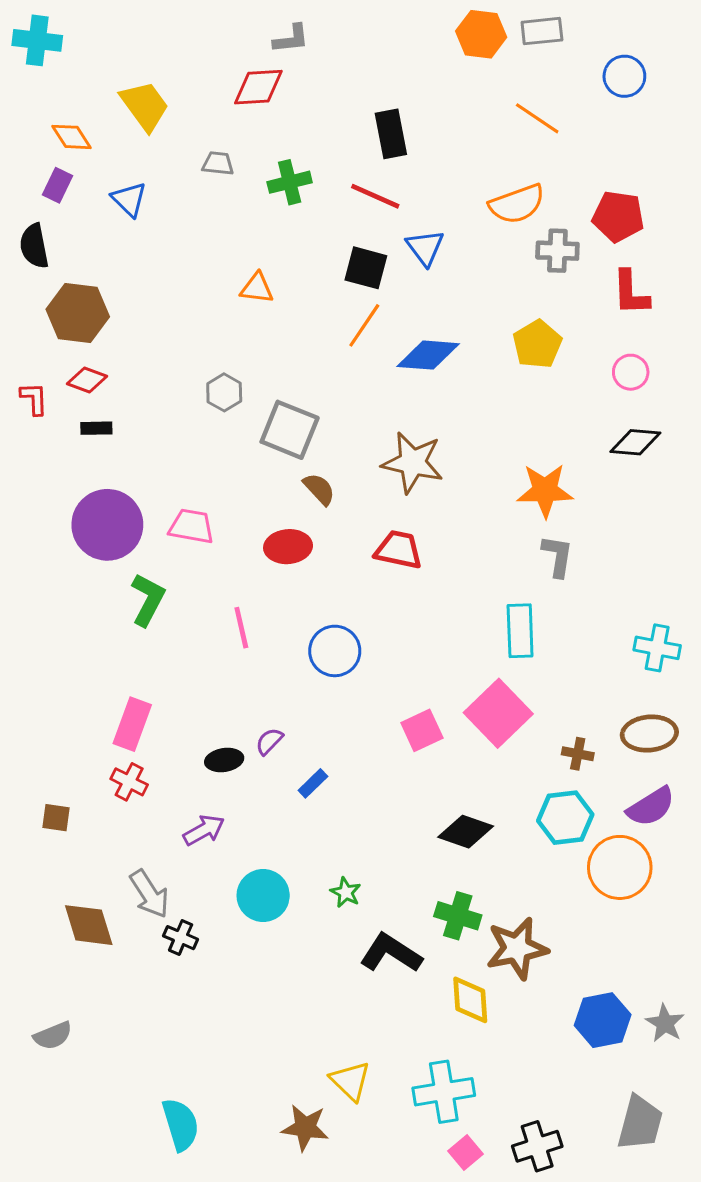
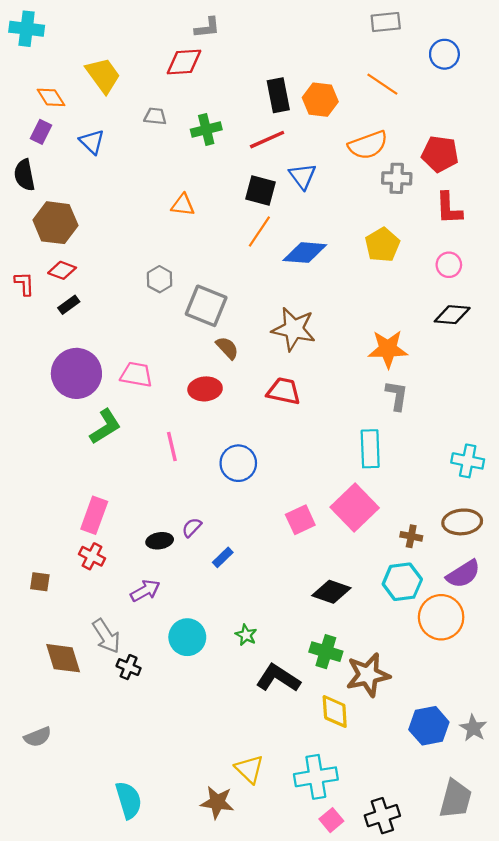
orange hexagon: (481, 34) -> (320, 100), moved
red line: (375, 196) -> (267, 140), turned -48
black rectangle: (96, 428) -> (69, 305), turned -35
green L-shape: (148, 600) -> (105, 427), turned 30

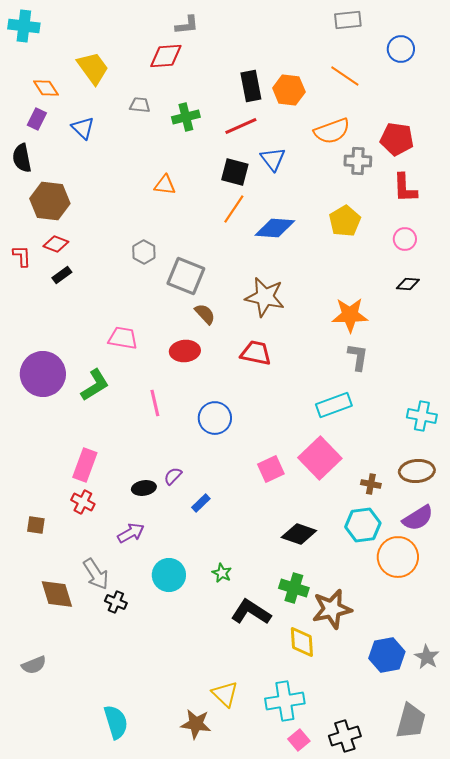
black diamond: (452, 315) -> (408, 284), size x0.7
purple circle: (76, 373) -> (43, 374), moved
cyan rectangle: (370, 449) -> (334, 405), turned 72

